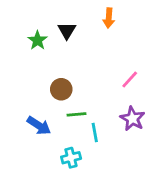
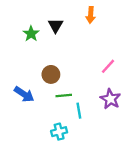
blue arrow: (39, 126) -> (24, 94), moved

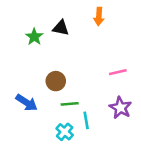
black triangle: (56, 25) -> (61, 28), turned -49
pink line: (108, 66) -> (118, 72), turned 35
cyan cross: (59, 132) -> (65, 132), moved, turned -35

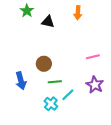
green star: (34, 37) -> (27, 11), moved
blue arrow: (27, 103) -> (21, 81), turned 42
cyan line: (86, 120) -> (68, 95), turned 56

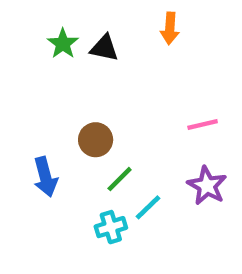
green star: (27, 11) -> (63, 44), moved
green line: (55, 82) -> (120, 179), turned -40
cyan cross: (51, 104) -> (111, 227), turned 32

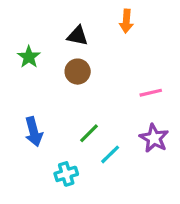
green star: (63, 44) -> (29, 57), moved
brown circle: (96, 140) -> (78, 72), moved
cyan cross: (111, 227) -> (66, 174), moved

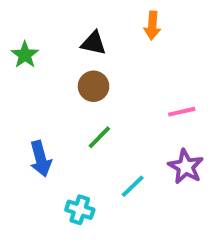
green star: (29, 57) -> (25, 55), moved
green line: (89, 133) -> (99, 137), moved
cyan cross: (66, 174) -> (80, 210), turned 35

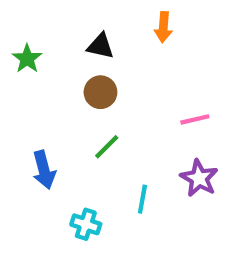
cyan line: (133, 186) -> (142, 199), turned -36

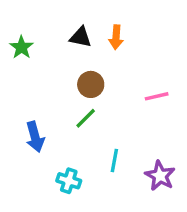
orange arrow: (163, 27) -> (116, 37), moved
brown circle: (100, 92) -> (91, 84), moved
purple star: (199, 178) -> (160, 176), moved

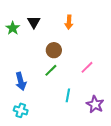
black triangle: (81, 37) -> (34, 22), moved, turned 48
pink line: (157, 96) -> (87, 67), moved, turned -32
cyan cross: (69, 181) -> (21, 110), moved

